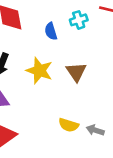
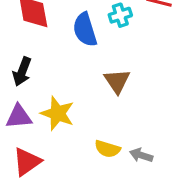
blue semicircle: (51, 31) -> (85, 30), size x1.5
yellow star: (39, 71) -> (57, 113), moved

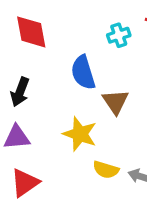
blue semicircle: (85, 30) -> (83, 72), moved
yellow star: (57, 113) -> (80, 134), moved

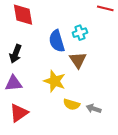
cyan cross: (119, 35) -> (80, 33), moved

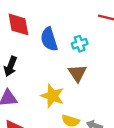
blue semicircle: (57, 41) -> (49, 39), moved

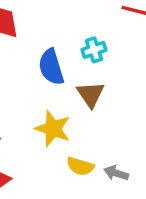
blue semicircle: (49, 39) -> (51, 67), moved

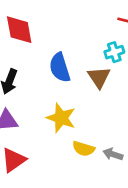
cyan cross: (94, 50) -> (114, 52), moved
brown triangle: (91, 94) -> (99, 77), moved

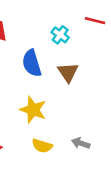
cyan cross: (114, 52) -> (60, 35), moved, turned -36
yellow semicircle: (84, 149) -> (42, 146), moved

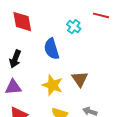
brown triangle: (68, 72) -> (80, 79), moved

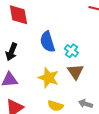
cyan cross: (74, 27) -> (71, 51), moved

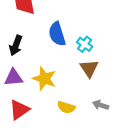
yellow star: (48, 78) -> (44, 79), moved

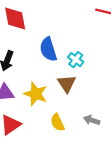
brown triangle: (89, 68) -> (67, 84), moved
yellow semicircle: (66, 107) -> (57, 122), turned 48

